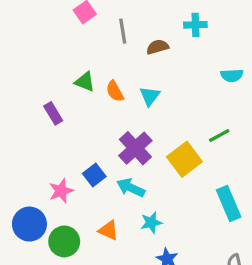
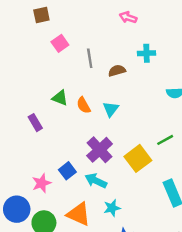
orange triangle: (108, 230) -> (79, 214), size x1.5

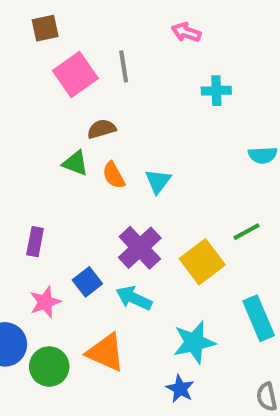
pink square: (60, 43) -> (75, 75), size x1.5
gray line: (90, 58) -> (124, 66), moved
brown semicircle: (117, 71) -> (102, 129), moved
purple rectangle: (35, 123) -> (35, 242), moved, turned 42
cyan star: (112, 208) -> (194, 342), moved, size x1.5

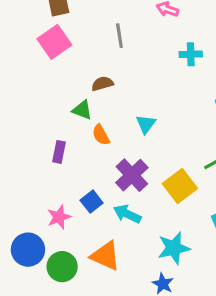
pink square: (75, 75) -> (54, 42), moved
orange semicircle: (114, 175) -> (101, 135), moved
purple rectangle: (35, 242) -> (59, 152), moved

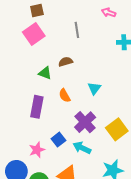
green triangle: (82, 110) -> (45, 73), moved
purple rectangle: (59, 152) -> (37, 107), size x1.5

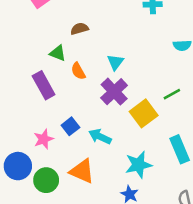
green triangle: (45, 73) -> (58, 53), moved
purple rectangle: (37, 107) -> (44, 85), turned -40
purple cross: (85, 122) -> (114, 92), moved

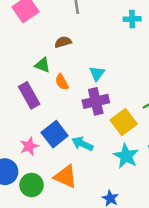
purple cross: (114, 92) -> (96, 101), turned 30
blue square: (70, 126) -> (55, 134), size x1.5
cyan star: (139, 165) -> (126, 156), moved, turned -30

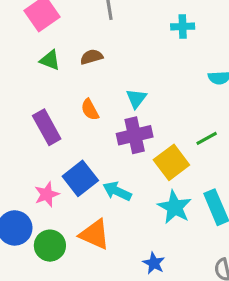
green triangle: (42, 65) -> (50, 60), moved

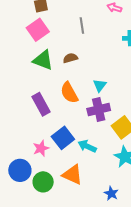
green triangle: (50, 60) -> (43, 60), size x1.5
orange semicircle: (90, 110) -> (69, 93), size x1.5

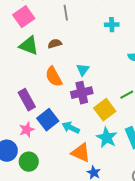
purple rectangle: (41, 104) -> (27, 100), moved
orange triangle: (72, 175) -> (81, 153), moved

